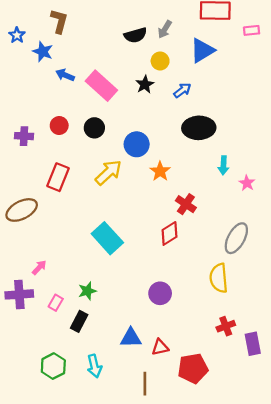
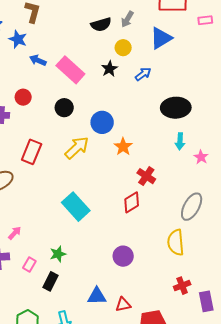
red circle: (59, 126) -> (23, 97), moved
black ellipse: (199, 128) -> (176, 108), moved

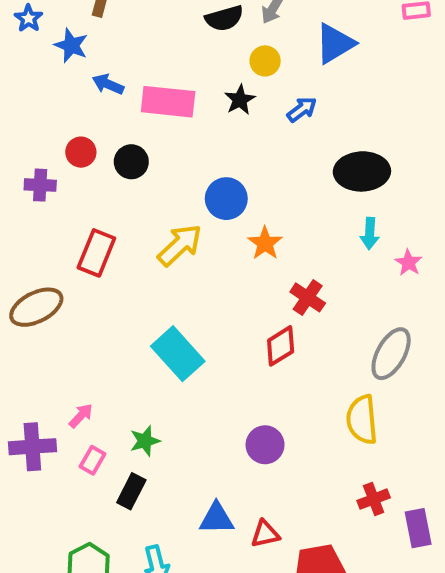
pink rectangle: (70, 70) -> (168, 102), turned -36
black circle: (64, 108) -> (131, 162), moved
pink arrow: (15, 233) -> (81, 416), moved

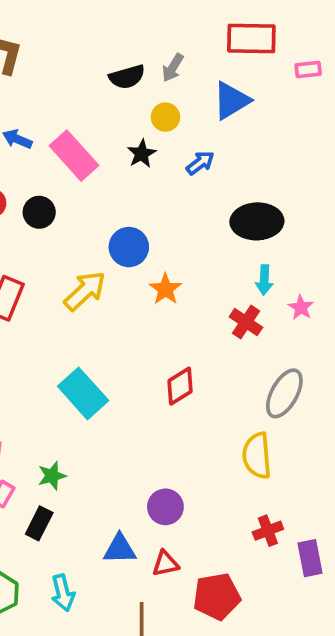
pink rectangle: (168, 102) -> (74, 156), turned 42
red cross: (308, 297) -> (246, 322), moved
purple circle: (265, 445) -> (165, 507), moved

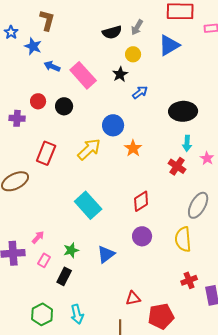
blue arrow: (200, 163) -> (140, 92), moved
purple circle: (165, 507) -> (142, 236), moved
blue triangle: (120, 549) -> (106, 254), moved, turned -36

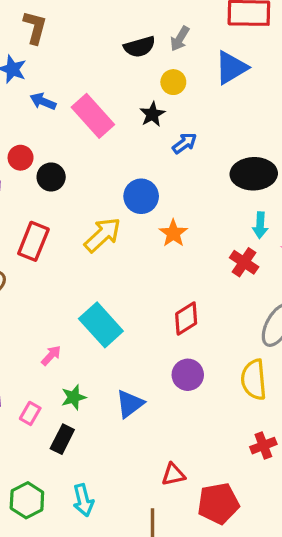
black circle: (64, 106) -> (51, 177), moved
pink arrow: (38, 237) -> (51, 355), moved

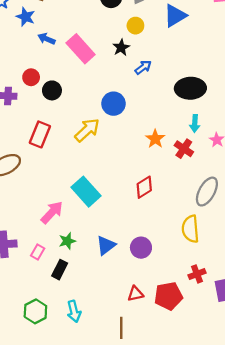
orange star: (173, 233) -> (155, 139), moved
pink arrow: (51, 355) -> (52, 212), size x1.6
purple circle: (188, 375) -> (141, 248), moved
red pentagon: (218, 503) -> (168, 296), moved

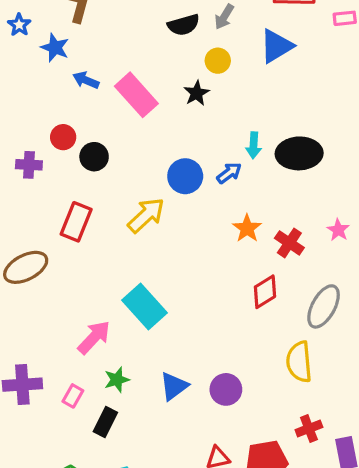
blue arrow: (143, 67) -> (229, 173), moved
cyan arrow: (195, 123) -> (254, 145), moved
red diamond: (144, 187) -> (265, 292), moved

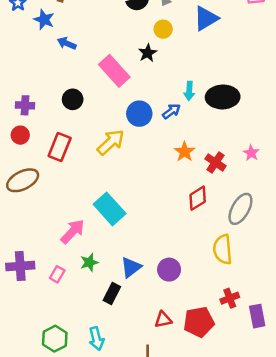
pink rectangle: (136, 95) -> (114, 71), moved
red circle: (63, 137) -> (20, 135), moved
black rectangle: (105, 422) -> (112, 293), moved

